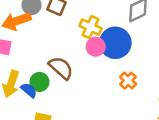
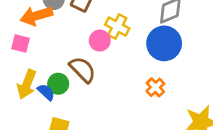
blue circle: (115, 43) -> (164, 43), moved
pink circle: (96, 47) -> (100, 41), moved

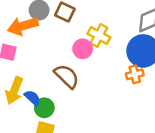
green circle: (58, 84) -> (44, 108), moved
orange cross: (155, 87) -> (135, 74), moved, turned 30

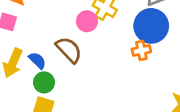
blue semicircle: (32, 98) -> (37, 60), moved

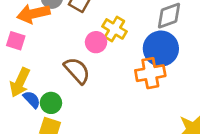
orange cross: (141, 50) -> (150, 73), size x1.5
blue semicircle: (37, 60) -> (32, 99), moved

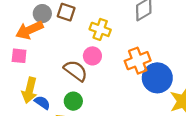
pink circle: (96, 42) -> (92, 56), moved
blue circle: (161, 49) -> (157, 78), moved
green circle: (51, 103) -> (73, 101), moved

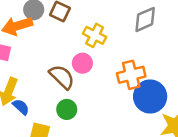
green circle: (73, 101) -> (67, 109), moved

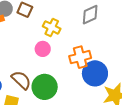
brown semicircle: (62, 77) -> (21, 80), moved
green circle: (67, 109) -> (45, 87), moved, size x1.6

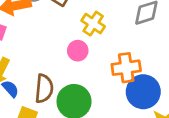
brown semicircle: (21, 80) -> (44, 89), turned 45

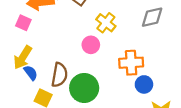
blue circle: (143, 92) -> (144, 84), size x0.6

